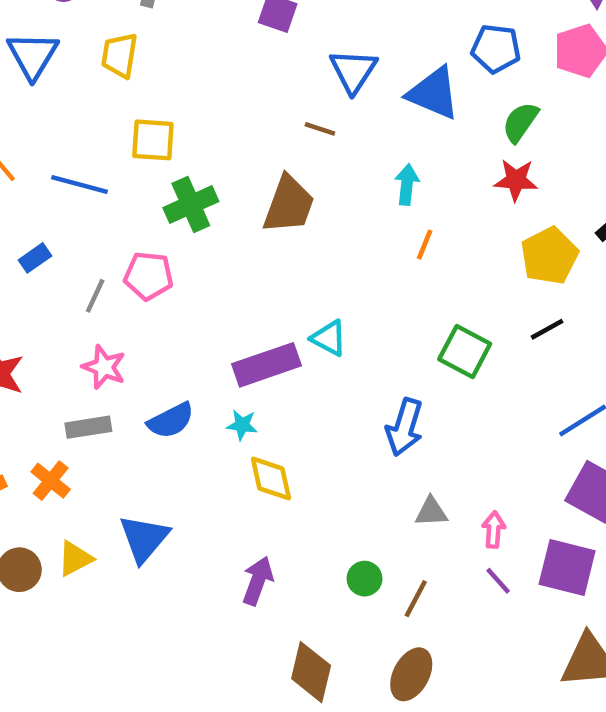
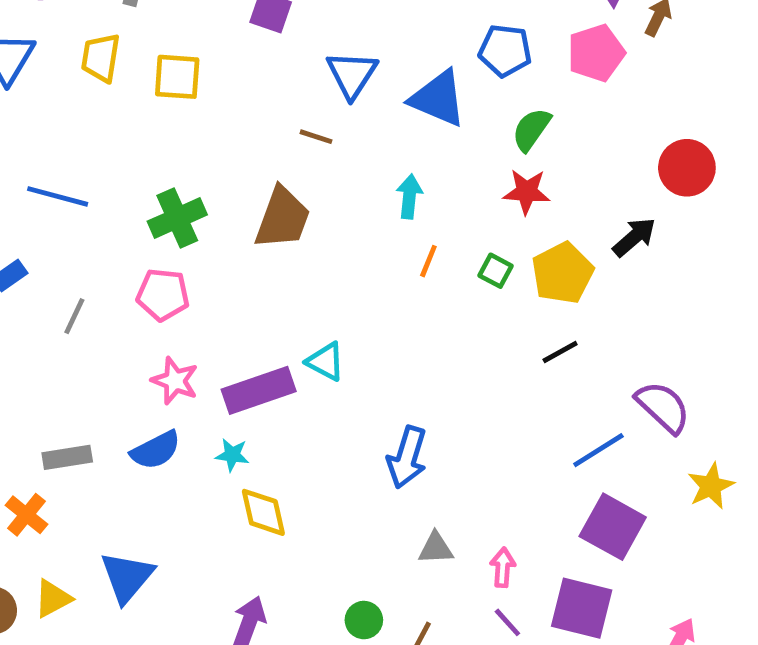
yellow square: (153, 140) -> (177, 77), moved
pink pentagon: (149, 276) -> (163, 295), moved
green square: (465, 351) -> (495, 271), moved, size x0.6
pink star: (104, 367) -> (175, 381), moved

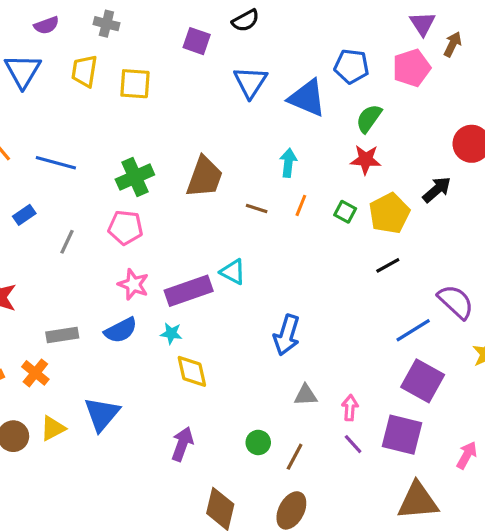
brown line: (316, 137) -> (257, 209), moved

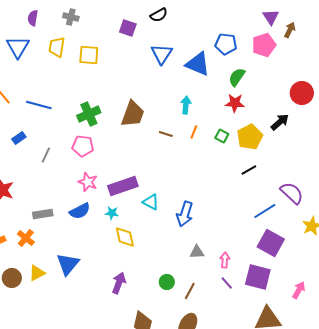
purple semicircle: (46, 25) -> (33, 18), turned 119
cyan triangle: (233, 272) -> (151, 202), moved

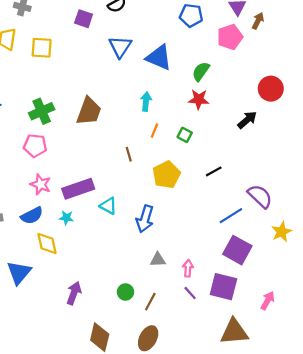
blue pentagon: (226, 44) -> (191, 15), moved
brown line: (166, 134) -> (129, 154), moved, turned 56
yellow pentagon: (250, 137) -> (166, 175), moved
yellow diamond: (125, 237) -> (47, 244), moved

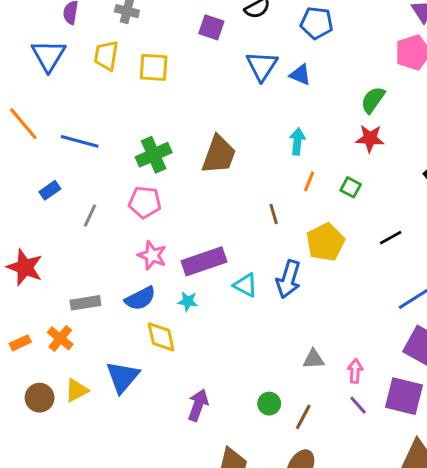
blue pentagon: (191, 15) -> (317, 23), moved
blue triangle: (159, 57) -> (300, 75), moved, size x0.6
blue arrow: (145, 219) -> (288, 279), moved

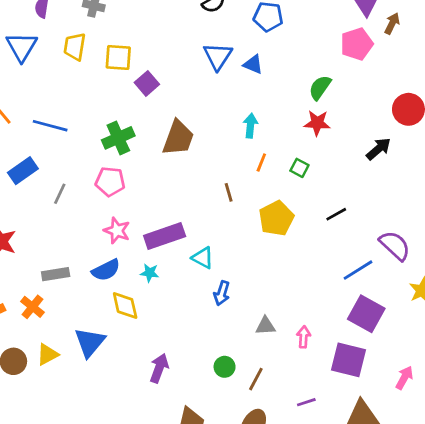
purple square: (211, 27) -> (147, 83), moved, turned 30
blue rectangle: (50, 190) -> (23, 171), size x1.5
blue arrow: (288, 279) -> (222, 293), moved, size x0.7
purple line: (358, 405) -> (306, 402), moved, turned -66

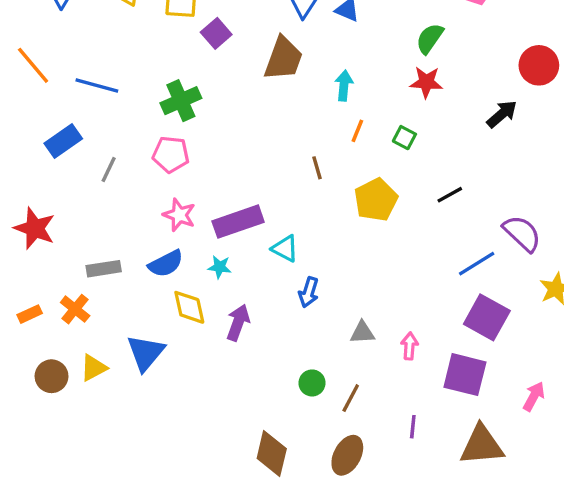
brown trapezoid: (178, 138) -> (283, 59), moved
purple arrow: (159, 368) -> (238, 322), moved
purple line: (306, 402) -> (413, 427), turned -66

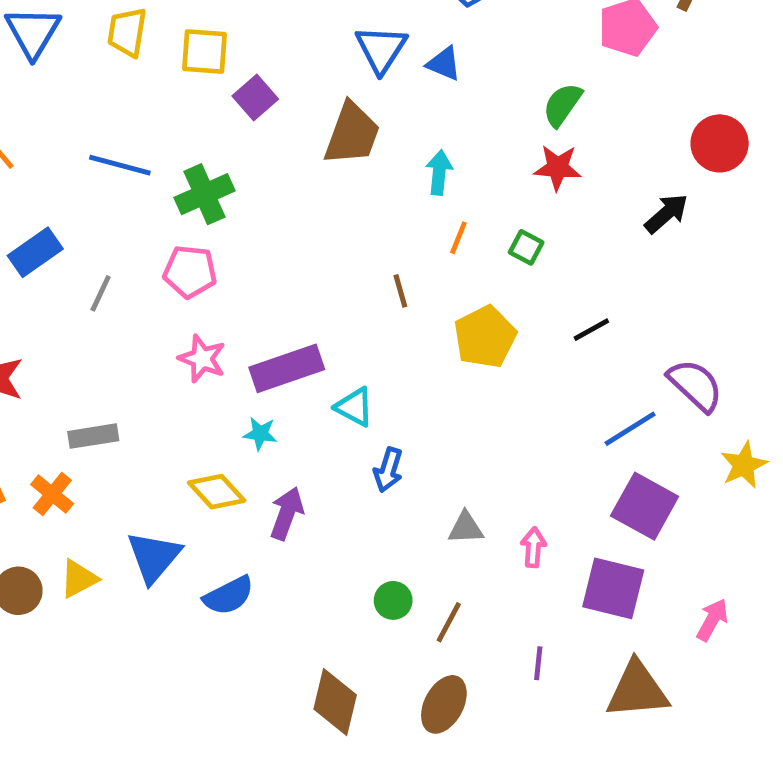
blue line: (97, 85) -> (120, 165), moved
blue semicircle: (166, 264) -> (229, 596), moved
yellow diamond: (189, 307) -> (217, 492), turned -30

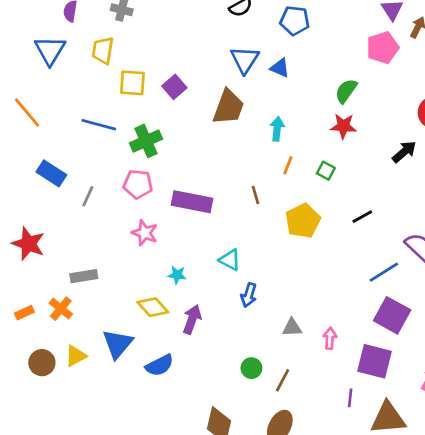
yellow square: (205, 52) -> (132, 83), moved
blue rectangle: (35, 252) -> (51, 173), turned 68
purple rectangle: (287, 368) -> (192, 202), moved, turned 30
purple line: (538, 663) -> (350, 398), moved

